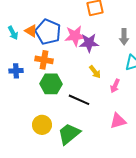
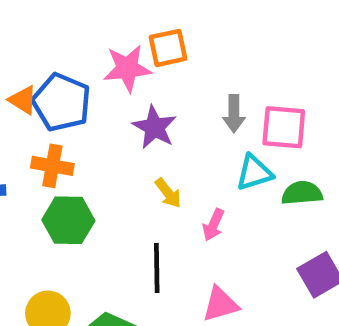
pink star: (75, 36) -> (127, 68), moved
purple star: (89, 43) -> (155, 127), turned 30
black line: (79, 100) -> (157, 268), moved, turned 65

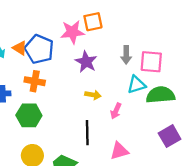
yellow arrow: (168, 193) -> (93, 95), turned -42
green semicircle: (302, 193) -> (160, 95), size x1.4
green hexagon: (68, 220) -> (29, 115), moved

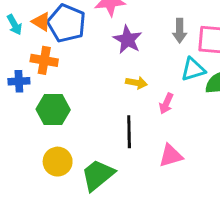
orange cross: (35, 81) -> (44, 60), moved

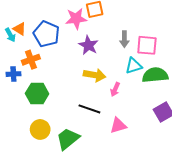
orange triangle: (41, 22) -> (20, 29), moved
orange cross: (44, 60) -> (31, 60), turned -30
yellow arrow: (136, 83) -> (95, 75), size x1.5
black line: (129, 132) -> (89, 109), turned -70

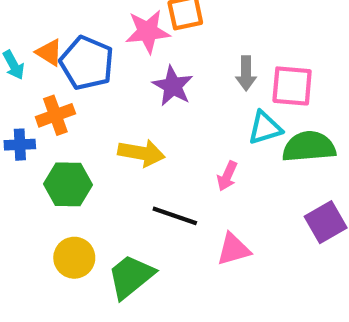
orange triangle: (20, 29) -> (49, 52), moved
yellow arrow: (95, 75) -> (141, 153), moved

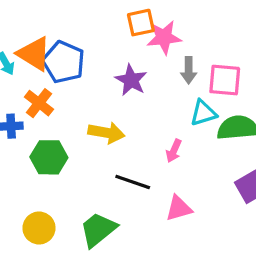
pink star: (148, 32) -> (164, 37), moved
orange triangle: (49, 52) -> (34, 54), size x1.6
orange cross: (55, 115) -> (39, 103), turned -32
yellow circle: (74, 258) -> (39, 228), moved

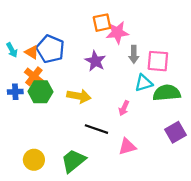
orange triangle: (34, 54) -> (32, 52), moved, size x0.6
green hexagon: (49, 157) -> (40, 92), moved

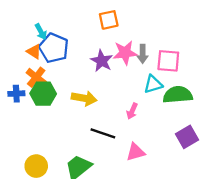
pink star: (117, 32) -> (125, 53), moved
cyan arrow: (12, 50) -> (41, 32), moved

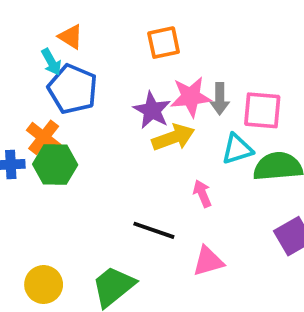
orange triangle: (34, 52) -> (71, 37), moved
yellow arrow: (84, 98) -> (173, 137), moved, turned -30
pink arrow: (132, 111) -> (202, 194), turned 133

